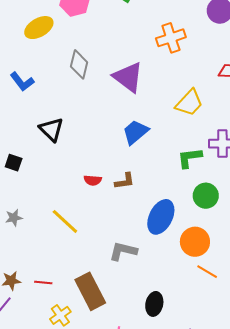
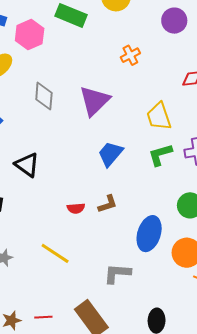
orange cross: (171, 38) -> (130, 55), size x0.7
purple triangle: (128, 77) -> (94, 101), turned 48
yellow trapezoid: (189, 103) -> (159, 116), turned 128
green L-shape: (190, 158) -> (160, 155), moved

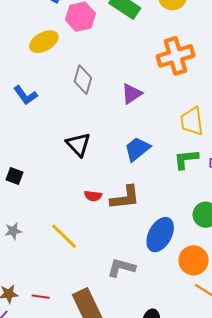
orange cross: (130, 55) -> (176, 56), size x1.8
purple triangle: (94, 101) -> (132, 94), size x0.7
black triangle: (27, 165) -> (78, 145), moved
brown L-shape: (108, 204) -> (125, 198), size x1.5

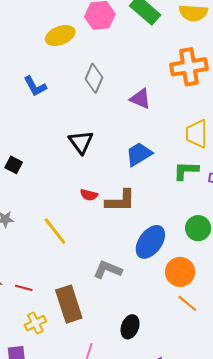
purple triangle: (132, 94) -> (140, 99), turned 50

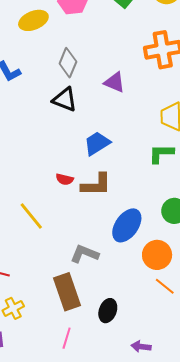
black triangle: (81, 142) -> (65, 100), moved, turned -32
blue trapezoid: (139, 154) -> (97, 143), moved
brown rectangle: (69, 304) -> (67, 292), moved

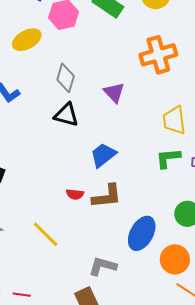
purple triangle: (115, 82) -> (114, 92), turned 30

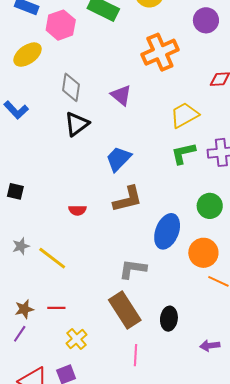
black triangle: (66, 115) -> (77, 124), turned -44
yellow trapezoid: (174, 120) -> (184, 115), turned 76
red semicircle: (75, 194) -> (78, 210), moved
yellow line: (46, 234) -> (52, 258), moved

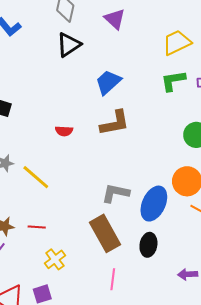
blue ellipse: (167, 231) -> (154, 204), moved

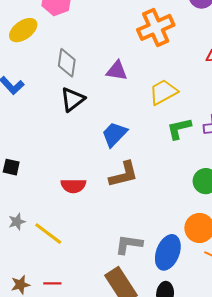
purple triangle: (115, 19) -> (117, 71), turned -30
yellow trapezoid: (177, 43) -> (163, 92), moved
red semicircle: (64, 131) -> (73, 186), size x1.4

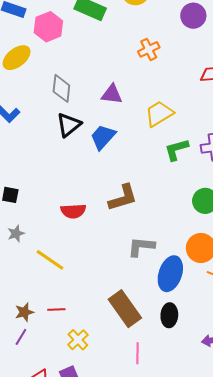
orange cross: (156, 27) -> (149, 49), size x0.6
blue trapezoid: (114, 134) -> (103, 137), moved
gray star: (17, 222) -> (16, 234), moved
gray L-shape: (129, 244) -> (141, 247), moved

